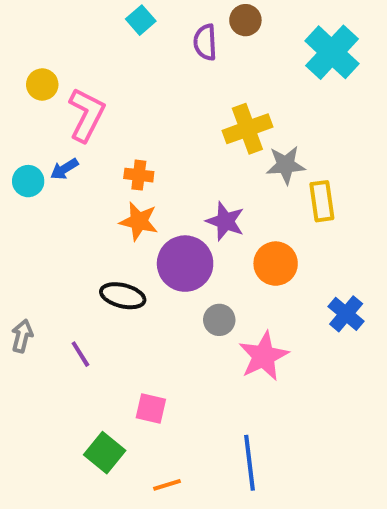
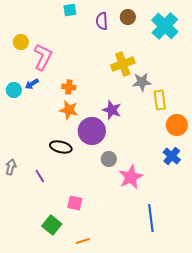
cyan square: (141, 20) -> (70, 10), turned 32
brown circle: (245, 20) -> (128, 17), moved
orange circle: (276, 264) -> (177, 125), moved
blue line: (249, 463) -> (151, 218), moved

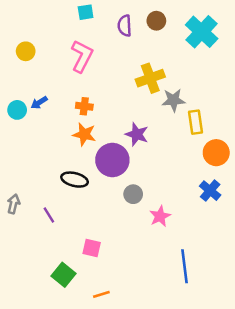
pink L-shape: (43, 57) -> (82, 56), moved
pink star: (131, 177) -> (160, 216), size x0.7

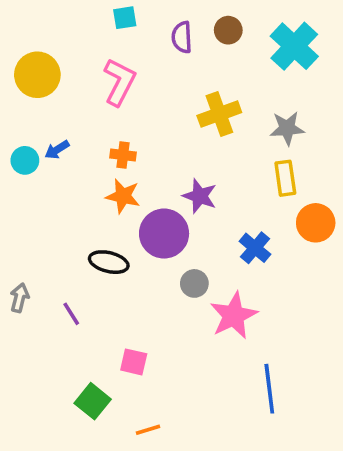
yellow circle: (26, 51) -> (37, 75), size x1.6
gray star: (173, 100) -> (287, 128), moved
blue cross: (210, 191) -> (255, 248), moved
pink star: (160, 216) -> (234, 316), size x1.5

